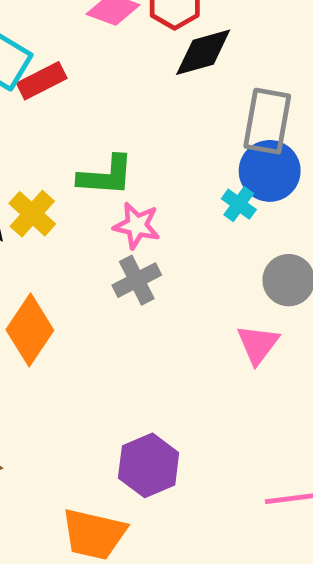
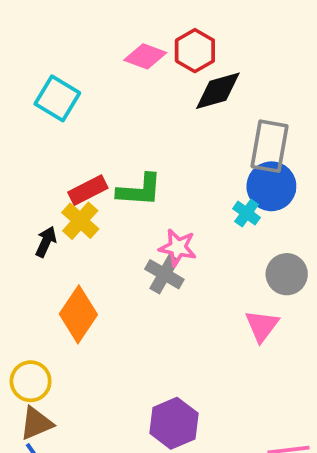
red rectangle: (42, 81) -> (88, 190), moved
pink star: (137, 226) -> (178, 247), moved
gray cross: (137, 280) -> (164, 274), turned -33

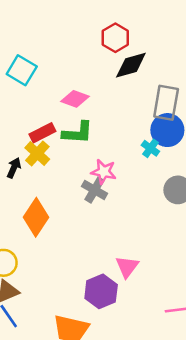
pink diamond: (145, 56) -> (75, 99), moved
pink triangle: (262, 326) -> (127, 267), moved

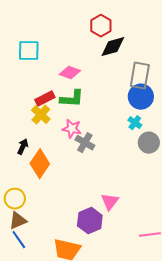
cyan square: (22, 70) -> (29, 51), turned -30
cyan cross: (150, 148) -> (135, 123), moved
black arrow: (14, 168) -> (23, 147), moved
pink star: (104, 172) -> (72, 129), moved

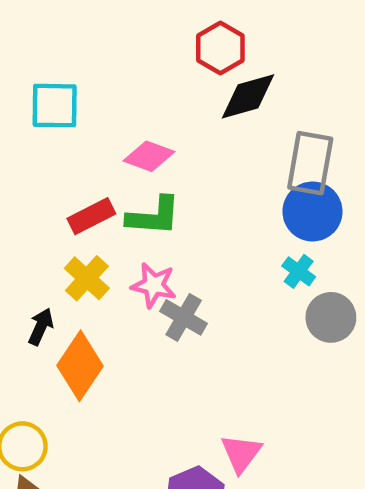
yellow cross: (41, 115) -> (87, 278), moved

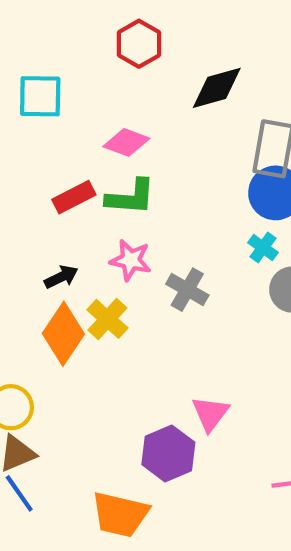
red hexagon: (220, 48) -> (139, 44), moved
yellow cross: (87, 278) -> (107, 319), moved
gray cross: (184, 317) -> (187, 290), moved
black arrow: (41, 327) -> (61, 277), moved, turned 40

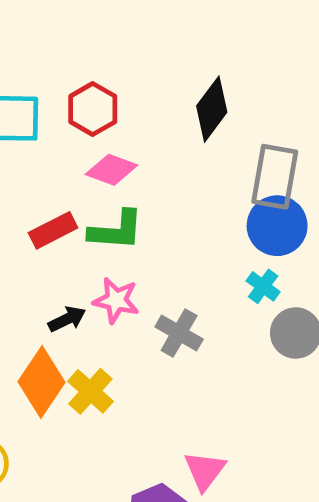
red hexagon: (139, 44) -> (93, 109), moved
black diamond: (217, 88) -> (212, 109), turned -38
black arrow: (61, 277) -> (67, 319), moved
yellow cross: (107, 319) -> (90, 391), moved

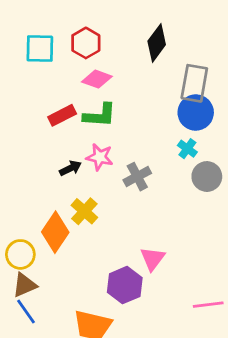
gray cross: (179, 333) -> (137, 177), turned 32
orange diamond: (41, 382) -> (55, 232), moved

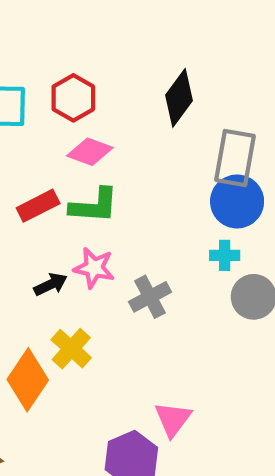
cyan cross: (187, 149) -> (225, 255), turned -36

